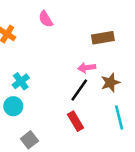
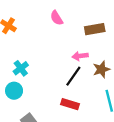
pink semicircle: (46, 19) -> (57, 18), moved
red rectangle: (76, 121) -> (70, 104), turned -42

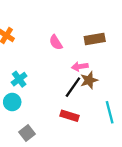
pink semicircle: (57, 18) -> (56, 42), moved
brown star: (101, 69) -> (89, 80), moved

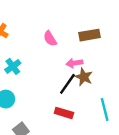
cyan cross: (19, 79) -> (13, 66), moved
brown star: (89, 80) -> (84, 77), turned -30

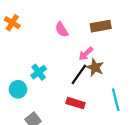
pink arrow: (74, 63) -> (86, 54), turned -35
cyan cross: (13, 66) -> (39, 72), moved

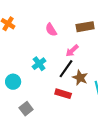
brown star: (95, 67) -> (80, 78), moved
cyan cross: (39, 72) -> (39, 64), moved

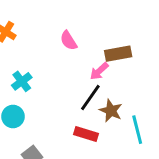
brown rectangle: (85, 27) -> (118, 54), moved
cyan cross: (39, 64) -> (22, 81), moved

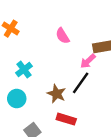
brown star: (111, 111) -> (57, 94), moved
red rectangle: (86, 134) -> (66, 119), moved

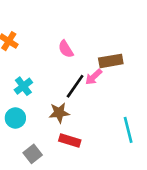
black line: (81, 83) -> (75, 86), moved
brown star: (57, 94) -> (59, 113), turned -30

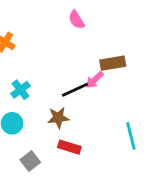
pink semicircle: (66, 49) -> (76, 20), moved
black line: (75, 86) -> (75, 90), turned 30

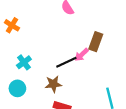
brown rectangle: (113, 63) -> (96, 42), turned -60

